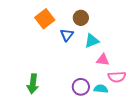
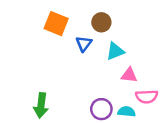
orange square: (45, 19) -> (56, 24), turned -30

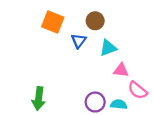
pink semicircle: (147, 96) -> (138, 90), turned 42

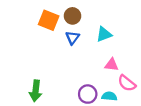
brown circle: (95, 21) -> (72, 16), moved
cyan triangle: (108, 48) -> (104, 34), moved

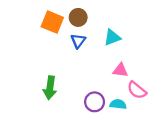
green arrow: (36, 91) -> (50, 88), moved

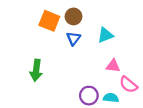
green arrow: (50, 88) -> (36, 70), moved

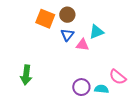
pink triangle: (113, 66) -> (82, 45), moved
green arrow: (36, 70) -> (26, 75), moved

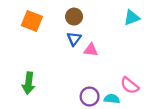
orange square: (45, 19) -> (32, 21), moved
cyan triangle: (96, 32) -> (132, 18), moved

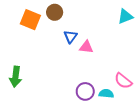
brown circle: (74, 17) -> (55, 12), moved
green arrow: (29, 83) -> (16, 77), moved

